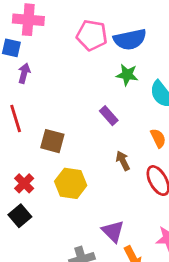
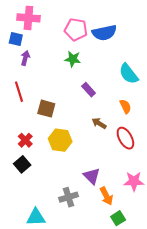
green star: (127, 75) -> (73, 59), moved
brown arrow: (123, 161) -> (99, 123), turned -32

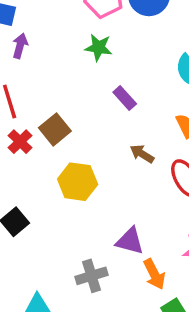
brown square: (46, 109) -> (55, 129), turned 36
red cross: (25, 140) -> (20, 142), moved
purple triangle: (92, 176) -> (130, 241), turned -30

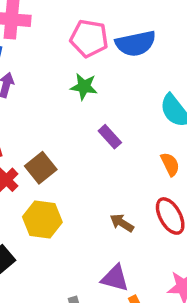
brown arrow: (142, 154) -> (122, 223), moved
yellow hexagon: (78, 182) -> (42, 219), moved

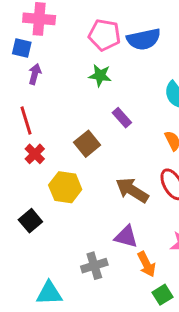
brown square: (41, 168) -> (87, 144), moved
brown arrow: (122, 223) -> (132, 190), size x1.6

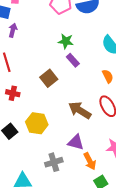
green star: (100, 75) -> (66, 41), moved
red cross: (35, 154) -> (13, 93), moved, turned -32
yellow hexagon: (65, 187) -> (37, 123), moved

